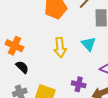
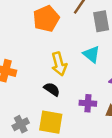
black semicircle: (22, 67) -> (52, 89), moved

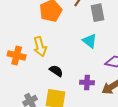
yellow arrow: (59, 64) -> (40, 47), moved

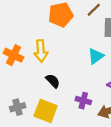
cyan triangle: (90, 41) -> (96, 56), turned 35

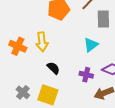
purple cross: (83, 101) -> (86, 75), moved
gray cross: (18, 107) -> (23, 92), turned -32

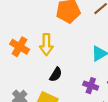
black semicircle: (53, 68) -> (56, 75), turned 72

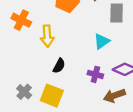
orange cross: (20, 47) -> (21, 20), moved

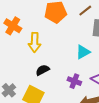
black semicircle: (59, 66) -> (43, 70), turned -152

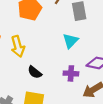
black semicircle: (43, 70) -> (35, 72), turned -96

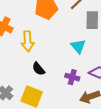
cyan triangle: (70, 41) -> (78, 46), turned -35

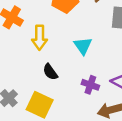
cyan triangle: (78, 46) -> (83, 46), moved

